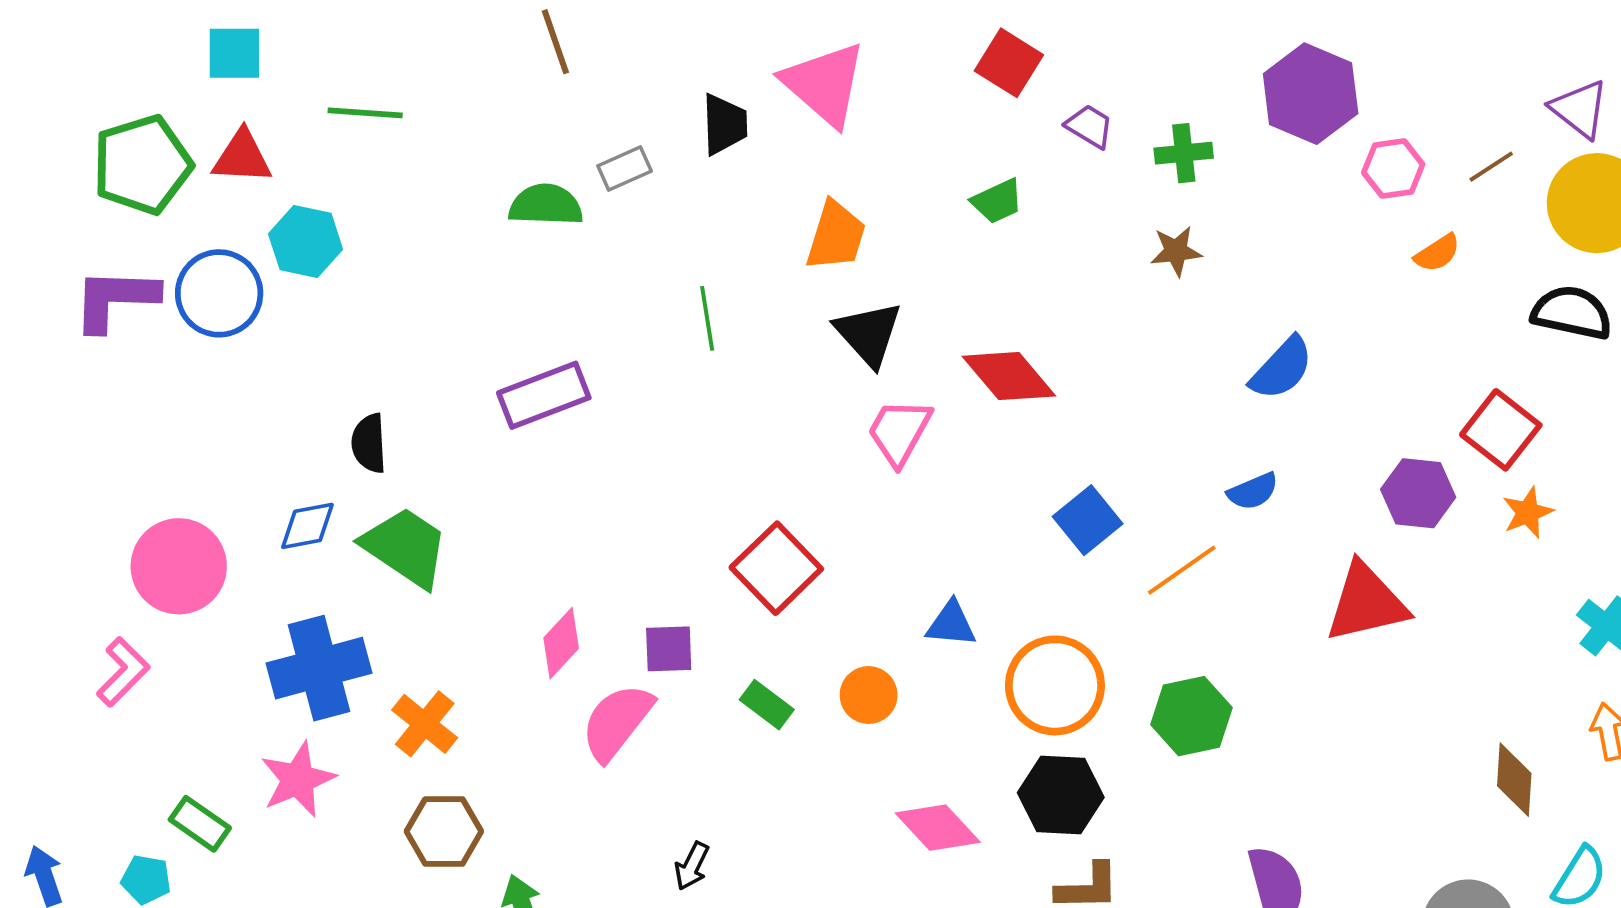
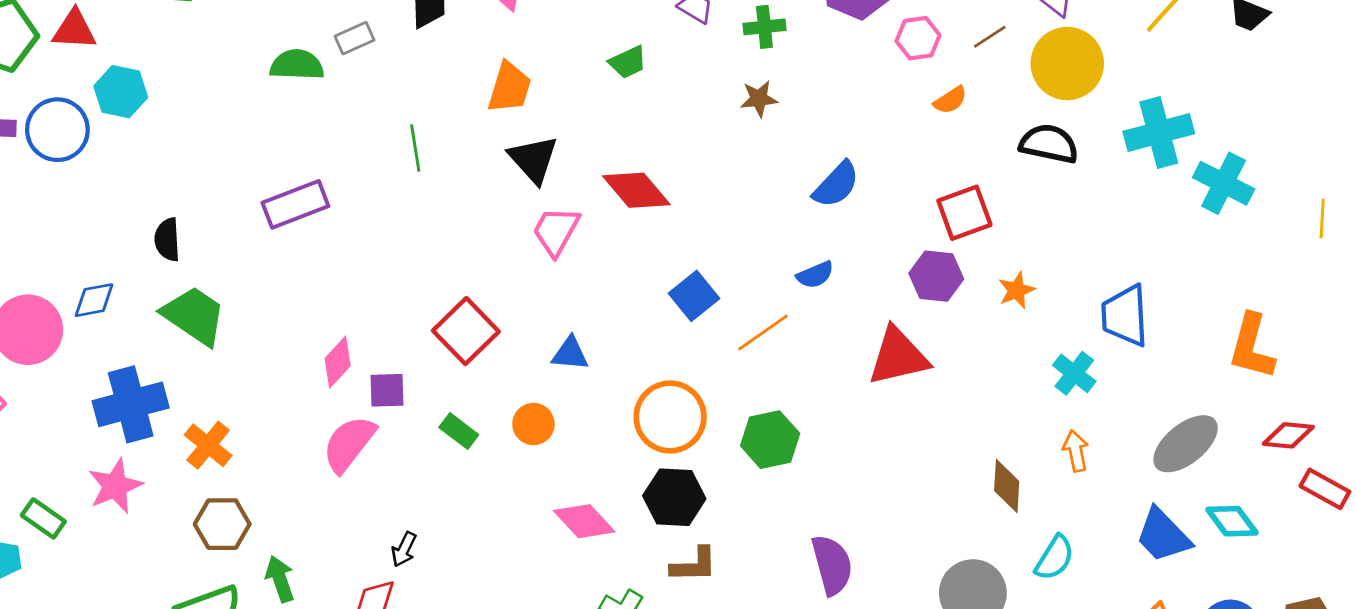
red square: (1501, 430) -> (964, 213), moved, turned 32
blue diamond: (307, 526) -> (94, 300), moved
blue triangle: (951, 624) -> (570, 354), moved
pink diamond: (561, 643) -> (338, 362), moved

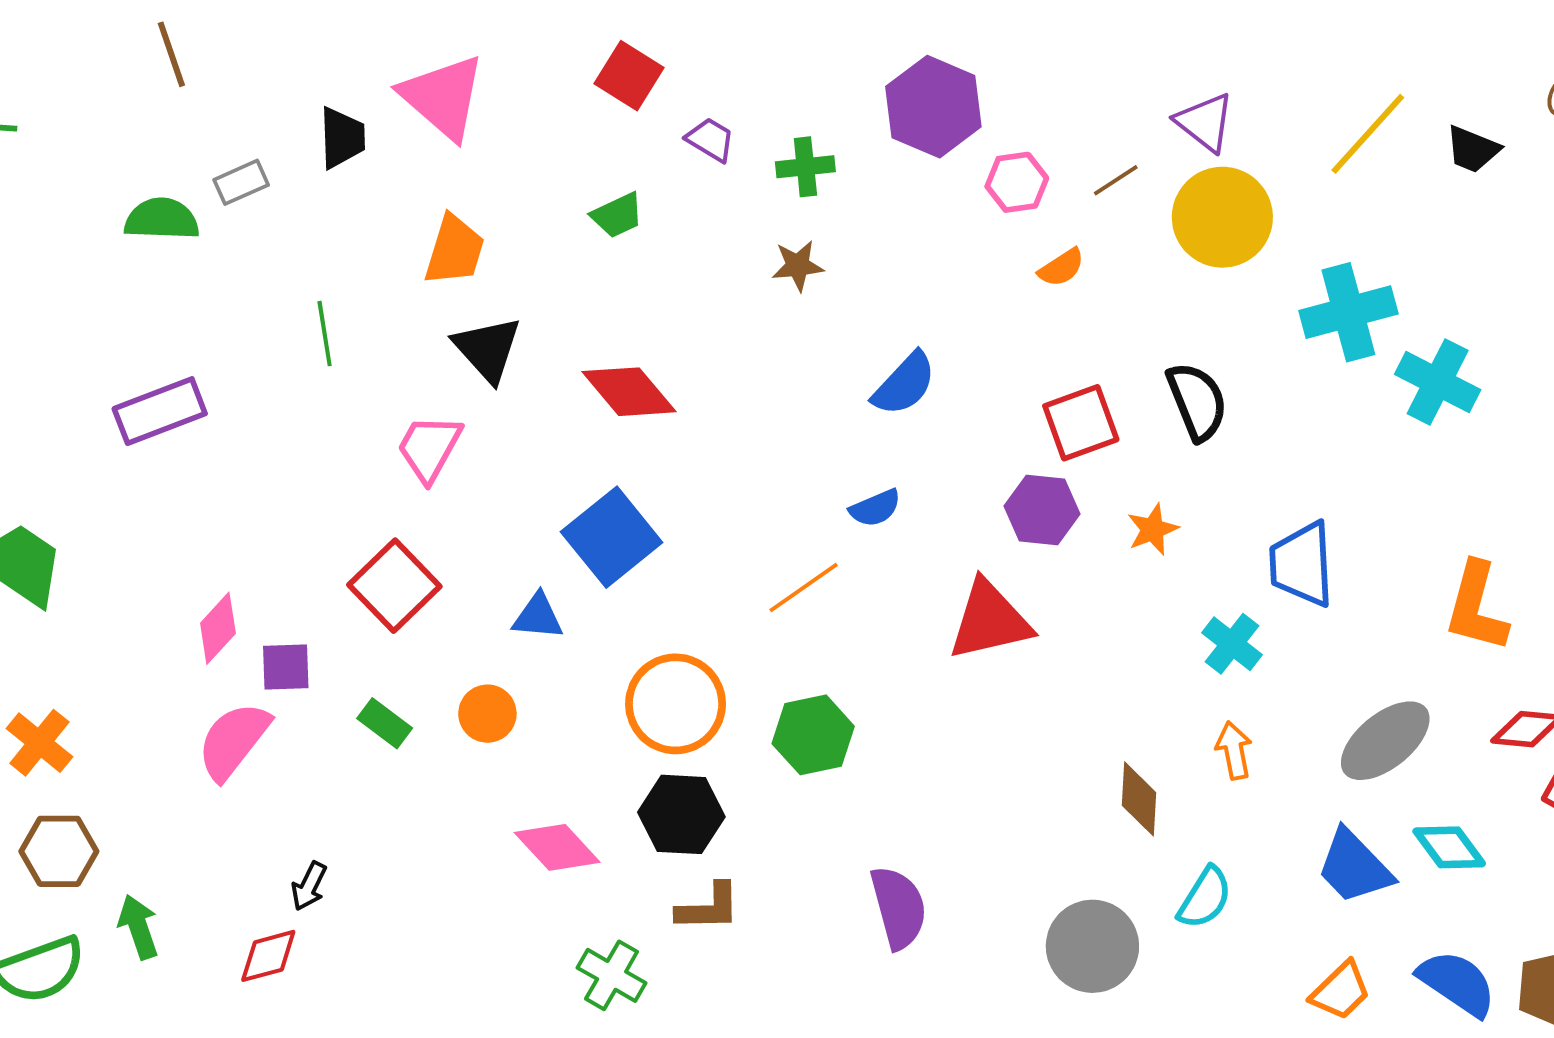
black semicircle: (1049, 144) -> (1197, 401), moved, turned 56
pink trapezoid: (556, 231) -> (429, 448), moved
blue square: (694, 296) -> (612, 537), moved, size x1.4

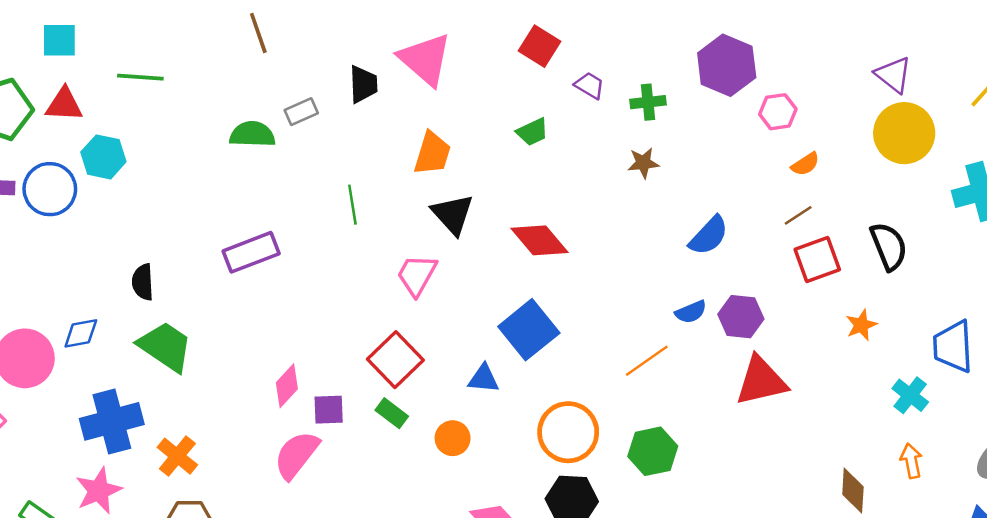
brown line: (1116, 180) -> (798, 215), moved
purple hexagon: (1042, 510) -> (741, 317), moved
green rectangle: (385, 723) -> (392, 413), moved

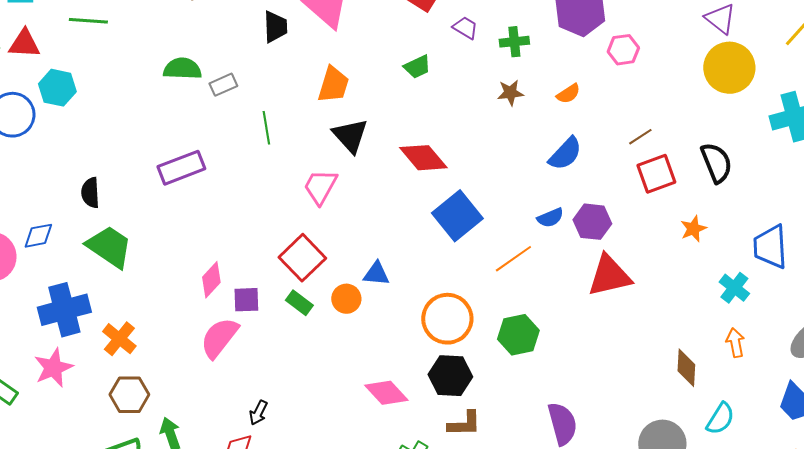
gray rectangle: (301, 112) -> (223, 85), moved
orange semicircle: (805, 164) -> (568, 94), moved
blue square: (529, 330) -> (457, 216), moved
orange circle: (453, 438) -> (346, 299), moved

